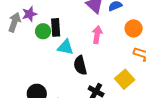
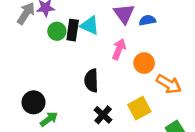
orange circle: (134, 28) -> (144, 63), moved
cyan triangle: (65, 47) -> (90, 25), moved

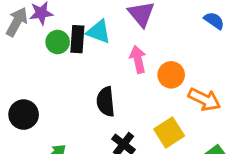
blue semicircle: (147, 20) -> (214, 21), moved, turned 49
pink arrow: (119, 49) -> (138, 59), turned -30
black circle: (34, 102) -> (24, 115), moved

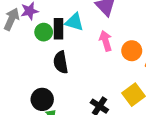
black semicircle: (106, 102) -> (61, 62), moved
black circle: (24, 115) -> (42, 99), moved

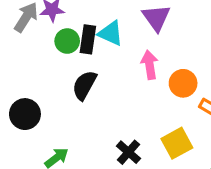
black semicircle: (61, 62) -> (84, 85), turned 30
black circle: (42, 99) -> (25, 114), moved

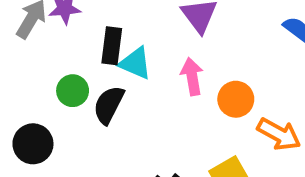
cyan triangle: (111, 33) -> (135, 63), moved
green circle: (67, 41) -> (73, 91), moved

